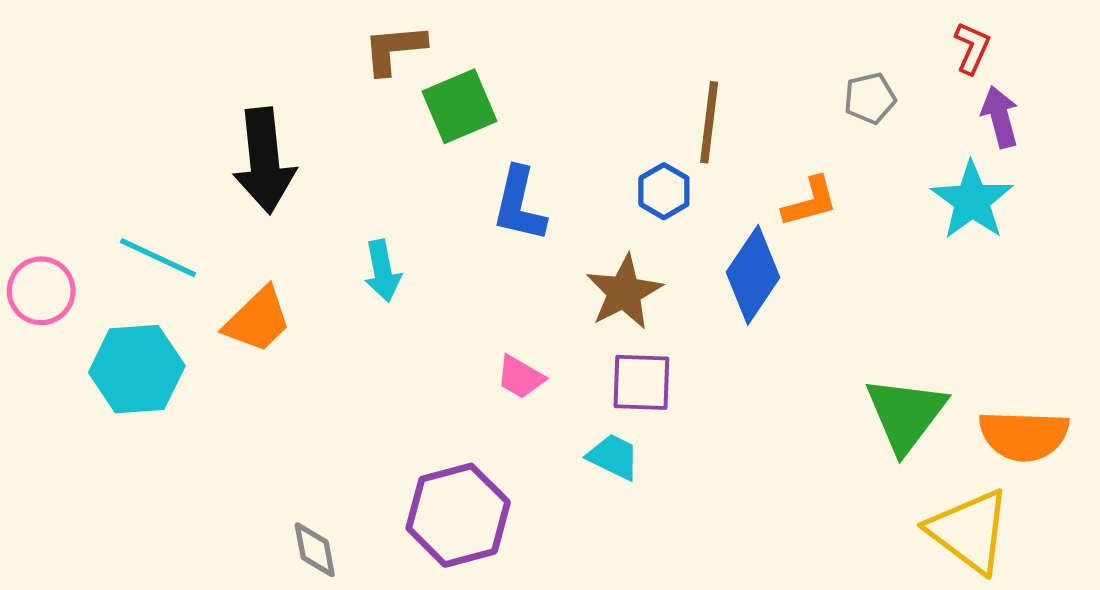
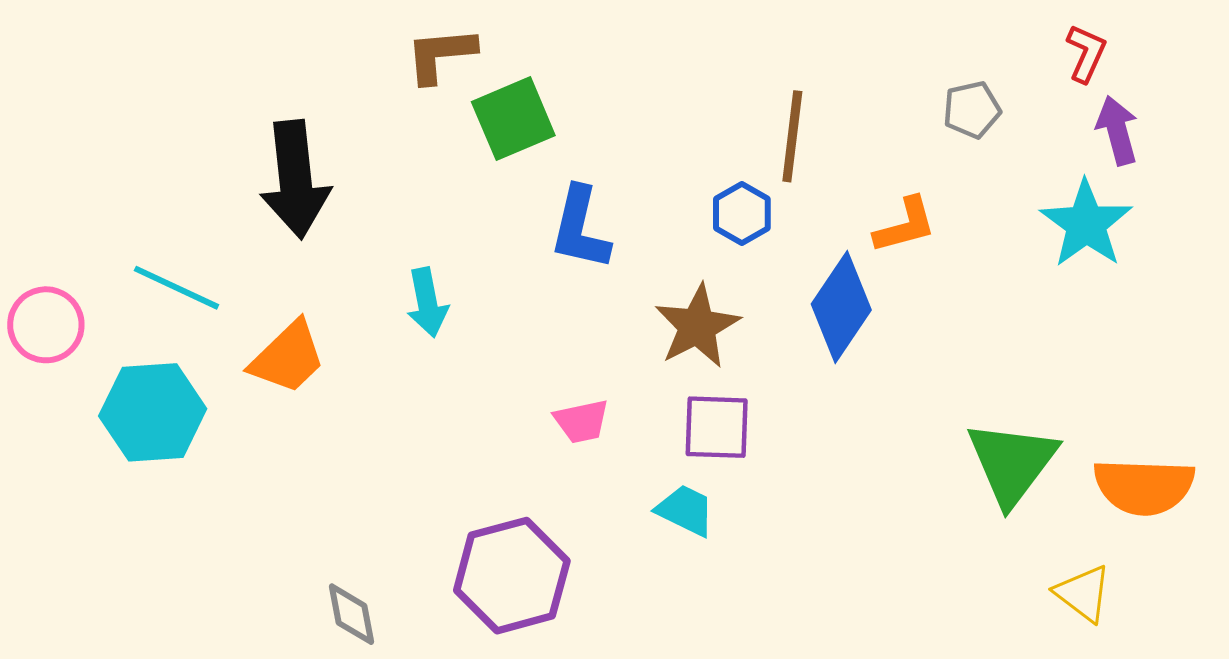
pink trapezoid: (521, 377) -> (582, 421), turned -42
yellow triangle: (969, 531) -> (1083, 593), size x0.6

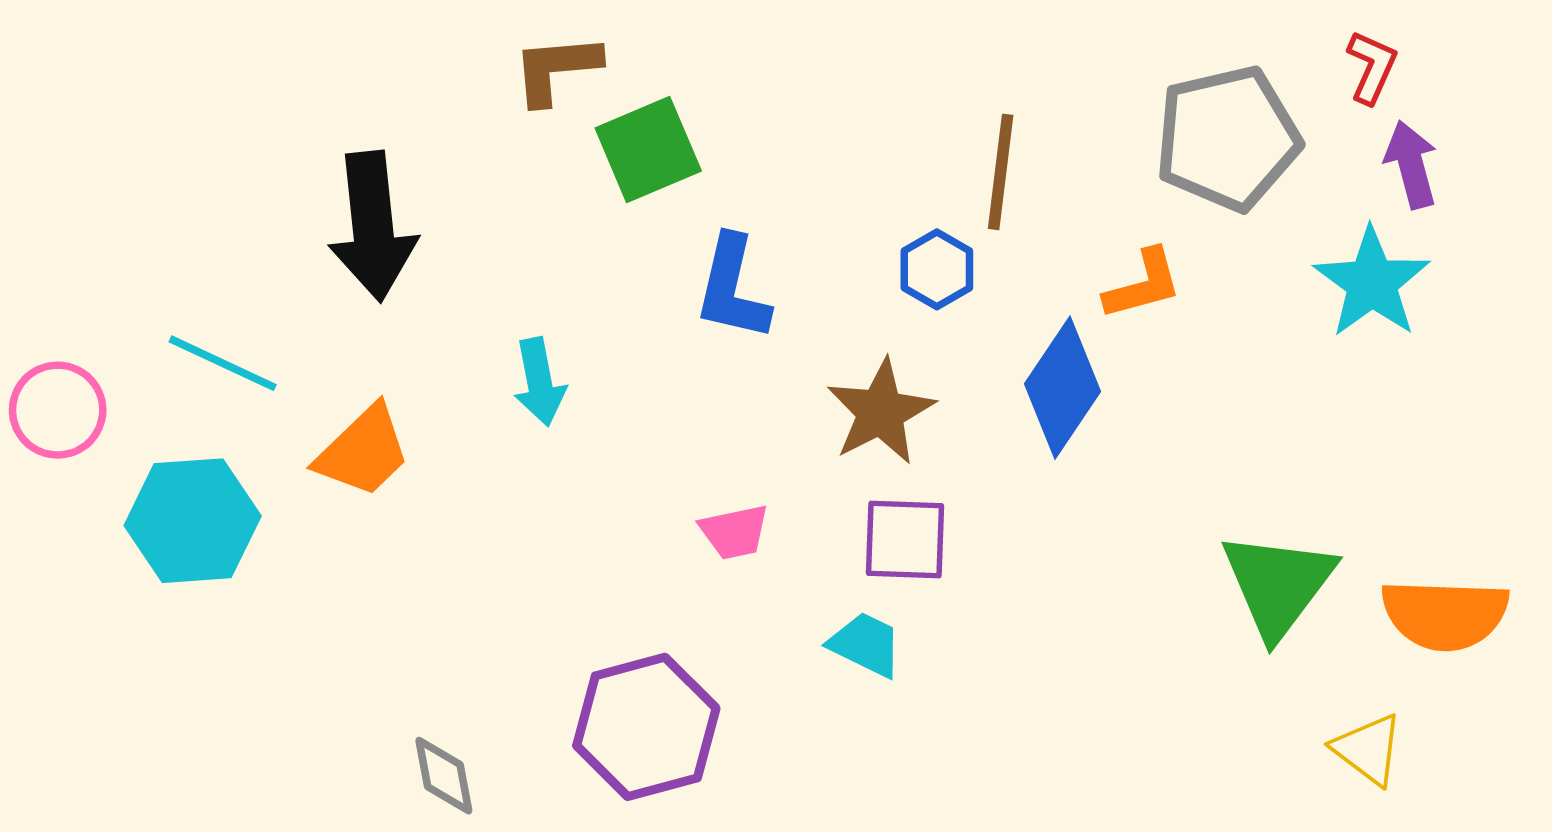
gray pentagon: (972, 110) -> (1227, 138), size x2.0

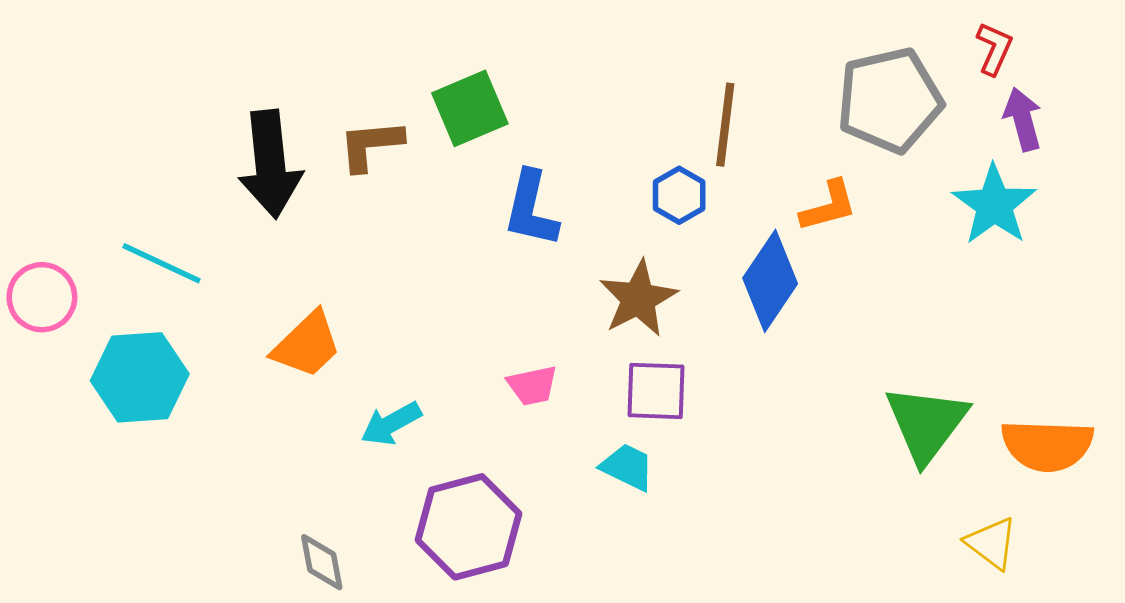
brown L-shape: (556, 69) -> (371, 145), moved
cyan arrow: (539, 382) -> (391, 424), moved, turned 72
orange trapezoid: (363, 451) -> (307, 345), moved

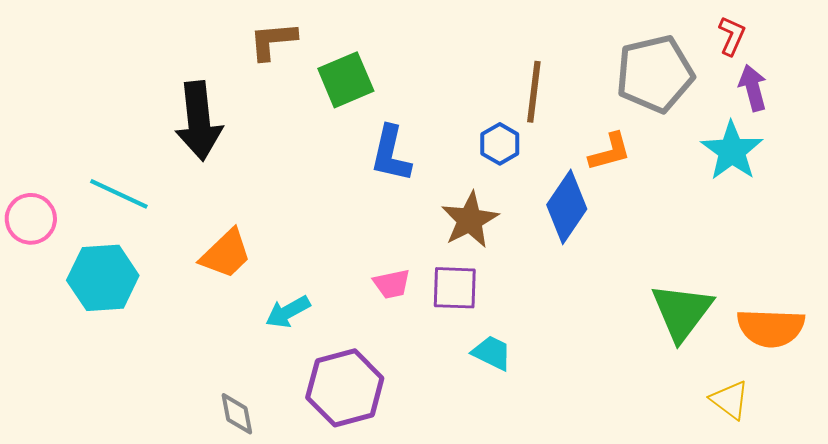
brown L-shape: (371, 145) -> (273, 41), moved
purple square: (656, 391) -> (455, 288), moved
cyan trapezoid: (627, 467) -> (492, 353), moved

